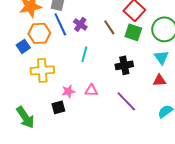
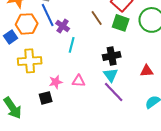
purple cross: (80, 24) -> (63, 26), moved
cyan triangle: (161, 57) -> (111, 75), moved

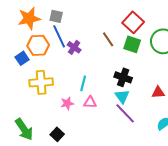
cyan line: (72, 45) -> (83, 83), moved
black cross: (112, 56) -> (123, 77), turned 30
black square: (46, 98) -> (57, 134), moved, turned -32

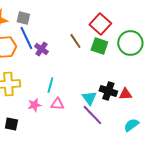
black cross: (123, 77) -> (108, 91), moved
black square: (57, 134) -> (11, 124), moved, turned -32

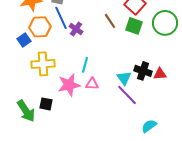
pink star: (34, 105) -> (69, 85), size x1.6
cyan semicircle: (131, 125) -> (149, 126), moved

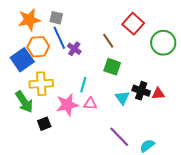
green square: (134, 26) -> (112, 67), moved
blue square: (24, 40) -> (22, 60), size x1.6
purple line: (127, 95) -> (119, 137), moved
black square: (46, 104) -> (44, 124), turned -32
green arrow: (26, 111) -> (24, 102), moved

